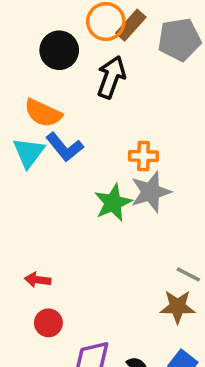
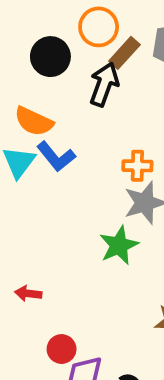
brown rectangle: (131, 25) -> (124, 53), moved
green star: (113, 203) -> (119, 245), moved
red circle: (48, 323) -> (62, 349), moved

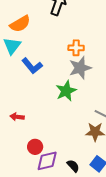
orange semicircle: (34, 121) -> (20, 24), turned -55
blue L-shape: (56, 157) -> (32, 66), moved

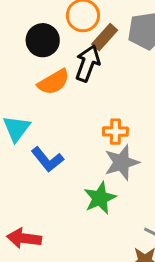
orange semicircle: (20, 24) -> (54, 82), moved
red arrow: (17, 117) -> (24, 238), size x1.5

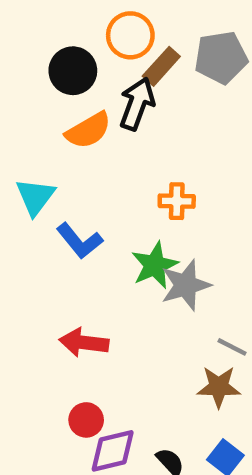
gray star: (122, 162) -> (186, 285), moved
green star: (100, 198) -> (155, 265), moved
red arrow: (24, 238) -> (84, 343), moved

